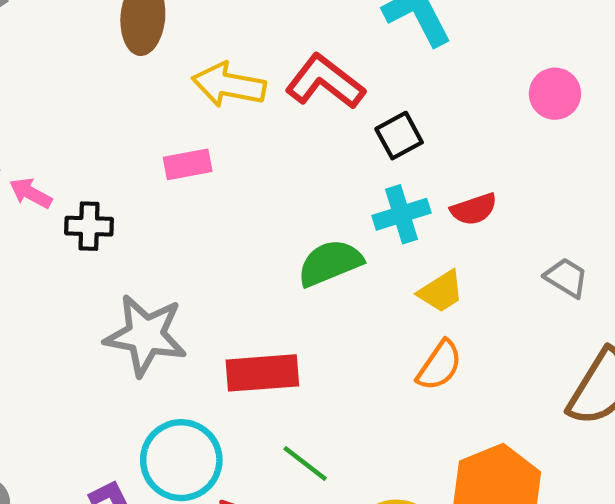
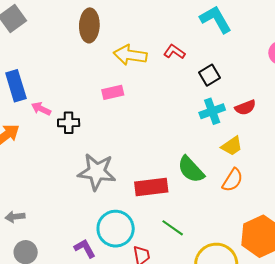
red L-shape: (325, 82) -> (174, 52), size x0.6
green semicircle: (330, 263) -> (191, 169), moved, turned -108

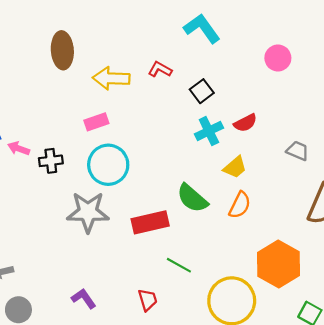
cyan circle: (116, 229) -> (108, 165), moved

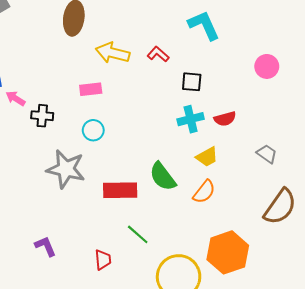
black square: (202, 91) -> (192, 82), turned 30
cyan circle: (108, 165) -> (93, 130), size x0.6

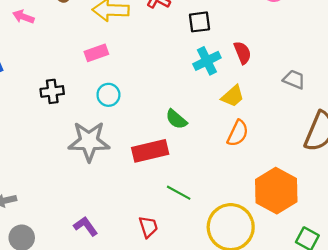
pink arrow: (16, 98) -> (23, 17), moved
red semicircle: (225, 119) -> (243, 53), turned -85
green semicircle: (163, 177) -> (176, 119), moved, size x0.7

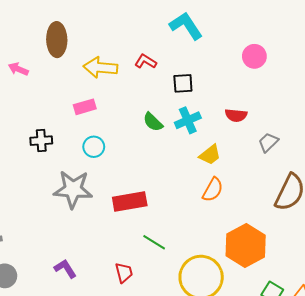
red semicircle: (243, 53) -> (236, 115), moved, turned 115
gray trapezoid: (294, 79) -> (268, 142), turned -70
green semicircle: (176, 119) -> (153, 122), moved

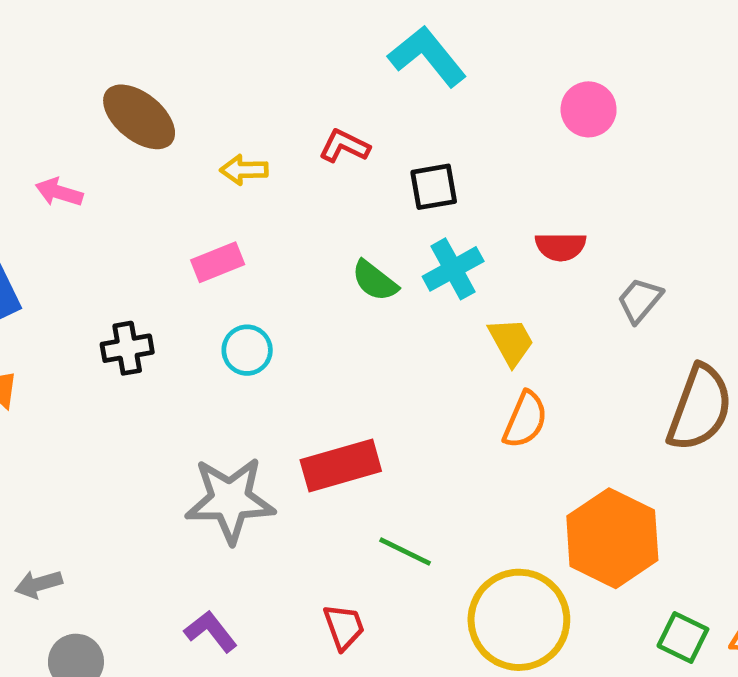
brown ellipse: (57, 40) -> (139, 117), turned -44
yellow arrow: (100, 67) -> (244, 170), size x0.6
yellow trapezoid: (210, 155) -> (511, 342), turned -75
gray star: (73, 189) -> (230, 500), moved

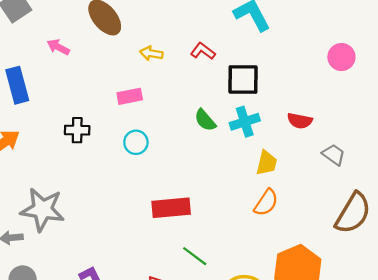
pink circle: (589, 109) -> (341, 57), moved
black square: (434, 187) -> (243, 80), size x1.4
gray trapezoid: (640, 300) -> (334, 155), turned 75
yellow trapezoid: (511, 342) -> (266, 163), turned 32
gray star: (230, 500) -> (43, 210), moved

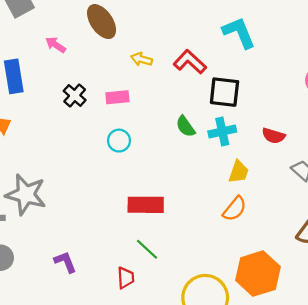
red L-shape: (203, 51) -> (190, 62), size x1.4
black cross: (77, 130) -> (75, 95), moved, turned 35
green line: (195, 256) -> (147, 249), moved

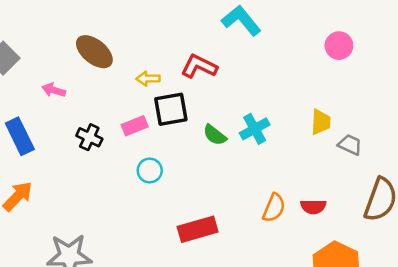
black square: (224, 92) -> (171, 109), moved
red semicircle: (274, 136) -> (313, 207), moved
yellow trapezoid: (239, 172) -> (321, 122), moved
orange semicircle: (235, 209) -> (274, 208), moved

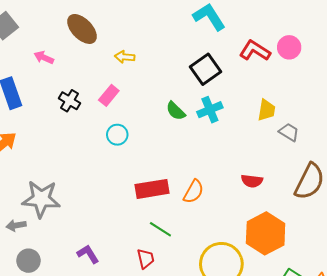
red L-shape: (199, 66) -> (255, 51), moved
black square: (171, 109) -> (206, 69), moved, turned -32
pink rectangle: (135, 126) -> (109, 95), turned -35
orange semicircle: (274, 208) -> (193, 192), moved

